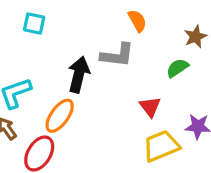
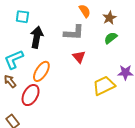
brown star: (195, 37) -> (109, 18), moved
black arrow: (79, 75) -> (37, 37), moved
red triangle: (150, 107) -> (79, 57), moved

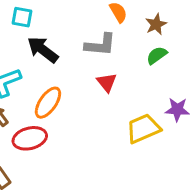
black arrow: (37, 37) -> (43, 50), turned -65
red ellipse: (31, 95) -> (30, 138), turned 45

